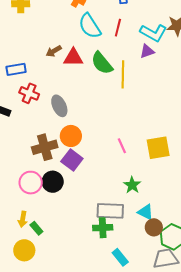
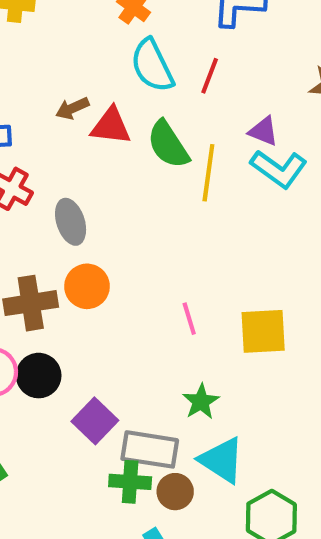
cyan L-shape: (154, 33) -> (279, 169), moved
purple triangle: (147, 51) -> (264, 131), turned 35
purple square: (72, 160) -> (95, 421), moved
cyan triangle: (145, 212) -> (222, 460), size x1.4
brown circle: (154, 227) -> (175, 492), moved

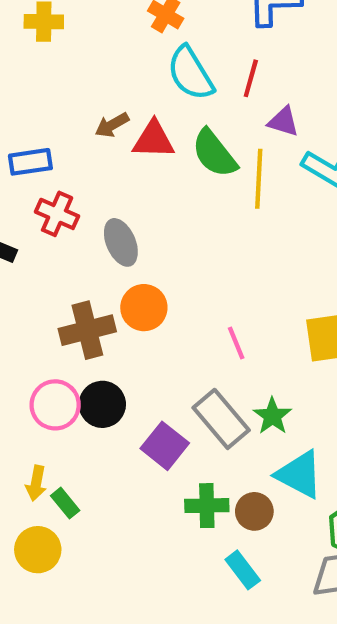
purple triangle: (264, 131) -> (283, 122), moved
pink line: (189, 319) -> (236, 343), moved
gray rectangle: (150, 449) -> (221, 419), moved, turned 46

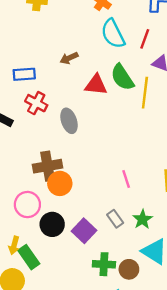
red triangle: (154, 140) -> (96, 85), moved
orange circle: (144, 308) -> (60, 183), moved
black circle: (102, 404) -> (52, 224), moved
gray rectangle: (221, 419) -> (115, 219), size x0.6
green rectangle: (65, 503) -> (29, 257), size x1.5

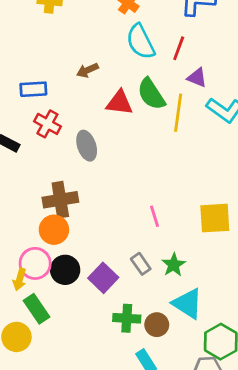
orange circle: (60, 183) -> (54, 230), moved
pink circle: (27, 205) -> (35, 263), moved
yellow arrow: (14, 245) -> (20, 279), moved

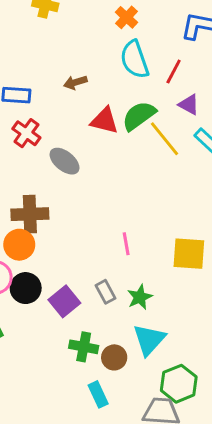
green semicircle: (151, 94) -> (139, 116), turned 80
yellow line: (178, 113) -> (164, 139), turned -54
gray ellipse: (87, 146) -> (65, 161), turned -40
cyan triangle: (188, 304) -> (149, 340), turned 32

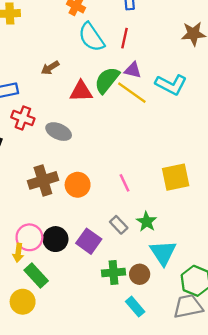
purple triangle: (189, 105) -> (133, 70), moved
orange circle: (19, 245) -> (78, 185), moved

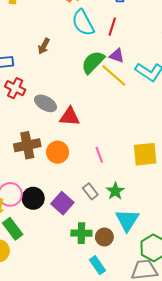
brown arrow: (50, 68) -> (44, 46), turned -35
red triangle: (81, 91) -> (70, 117), moved

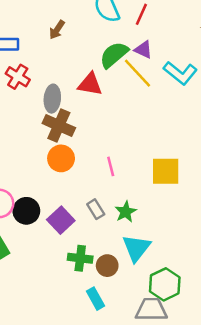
gray ellipse: (45, 103) -> (52, 99), turned 60
red triangle: (70, 117) -> (90, 84), moved
brown cross: (27, 145) -> (59, 126), moved, turned 30

